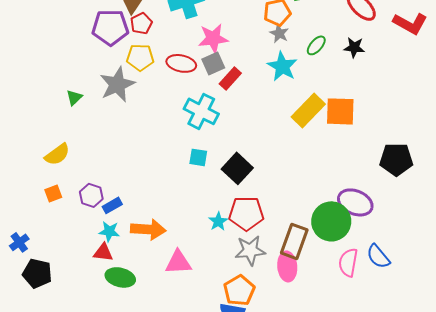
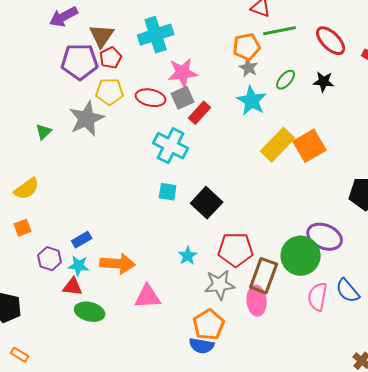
orange square: (340, 111) -> (310, 146), turned -32
purple hexagon: (91, 195) -> (50, 259), moved
red pentagon: (246, 213) -> (236, 250), moved

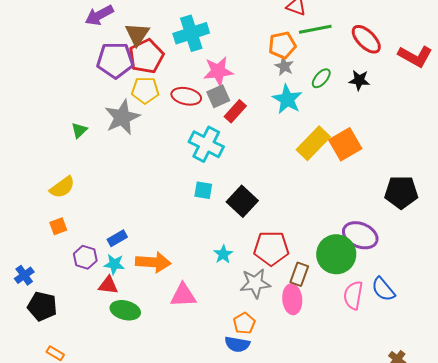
red pentagon: (111, 58) -> (146, 56), size x1.6
brown rectangle: (264, 276) -> (299, 274), size x0.7
orange pentagon: (209, 325) -> (244, 323), size x0.7

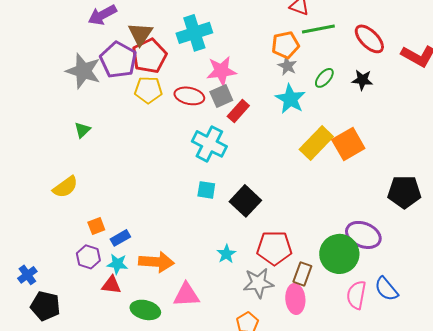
purple pentagon: (115, 60) -> (118, 60), turned 30
gray star: (122, 117) -> (83, 71), moved, turned -30
orange square: (58, 226) -> (96, 226), moved
green ellipse: (125, 310) -> (145, 310), moved

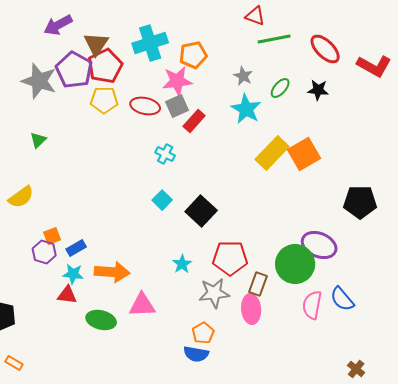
orange pentagon: (285, 45) -> (193, 55), moved
cyan cross: (209, 144) -> (165, 154), size x0.6
cyan square: (206, 190) -> (162, 200), turned 36
purple hexagon: (88, 257) -> (44, 252), moved

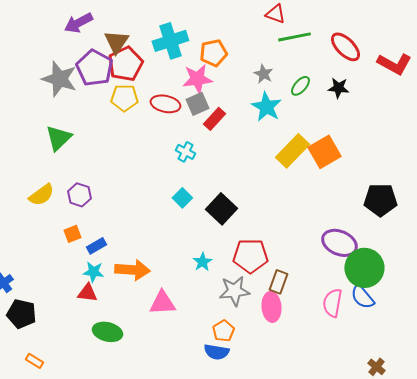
green triangle: (38, 140) -> (58, 138), size x1.6
purple hexagon: (44, 252) -> (79, 195), moved
green circle: (295, 264) -> (364, 268), moved
green ellipse: (101, 320) -> (107, 332), moved

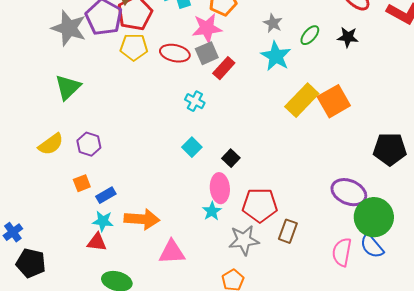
black square: (221, 209) -> (231, 158), size x0.6
pink ellipse: (271, 307) -> (220, 188), moved

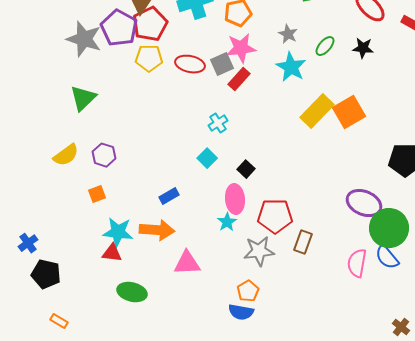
pink star: (207, 28) -> (241, 48), moved
cyan cross: (195, 101) -> (218, 123), moved, turned 30
blue rectangle: (106, 195) -> (169, 196), moved
cyan star: (103, 221) -> (118, 232), size x1.4

